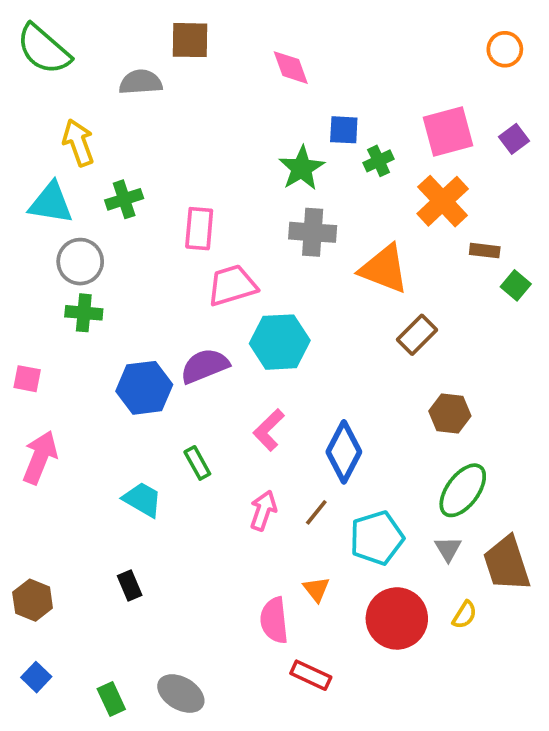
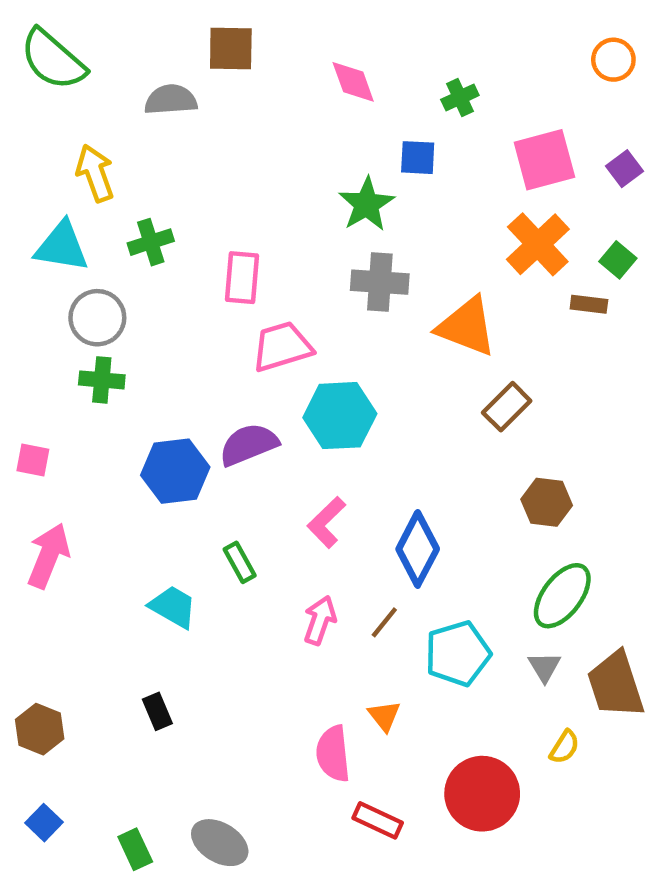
green cross: (379, 161) -> (460, 97), moved
green square: (516, 285) -> (618, 260), moved
red circle: (397, 618) -> (482, 794), moved

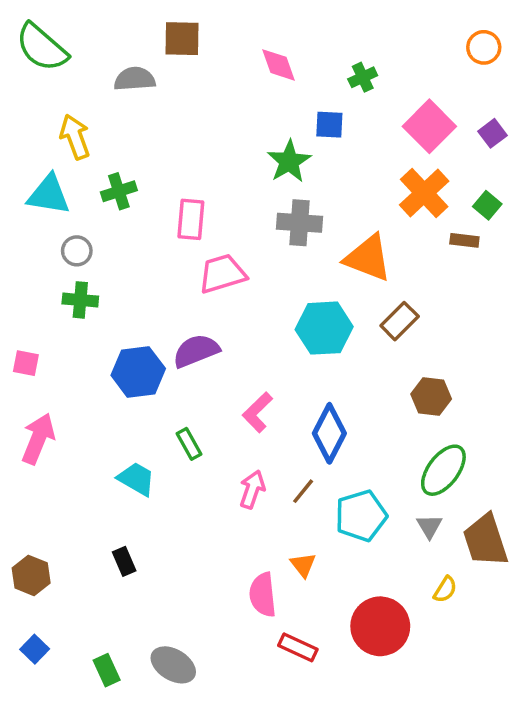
pink square: (544, 160) -> (429, 126), turned -30
gray circle: (97, 318) -> (77, 251), size x0.7
cyan hexagon: (340, 416) -> (324, 328), moved

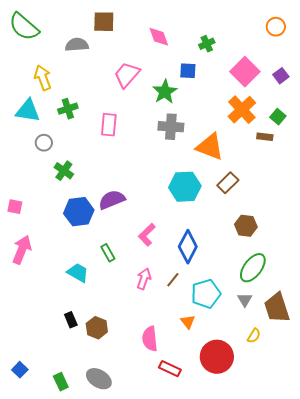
pink trapezoid: (222, 274) -> (127, 75), moved, turned -32
green cross: (80, 300) -> (64, 171), moved, turned 30
orange triangle: (303, 565) -> (188, 322), moved
brown hexagon: (31, 575) -> (97, 328), moved

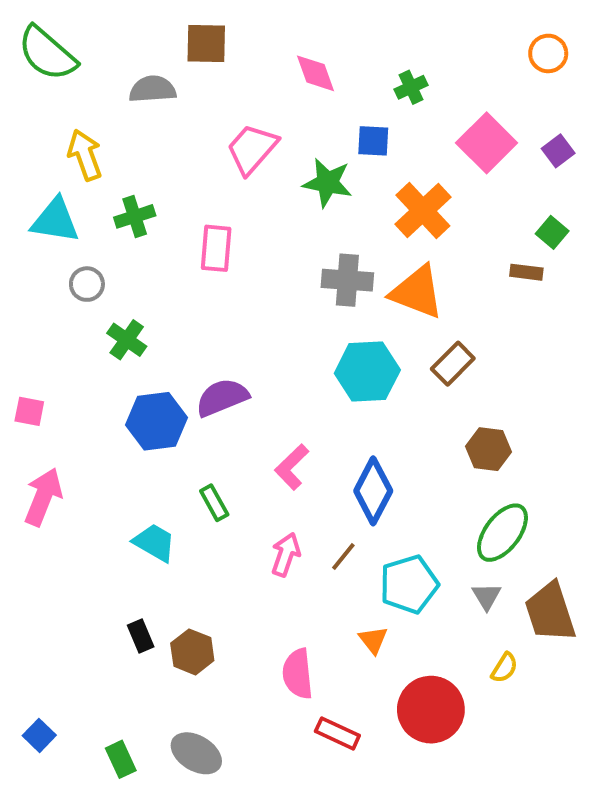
green star: (165, 92) -> (328, 183), turned -30
orange cross: (242, 110) -> (423, 211), moved
gray cross: (171, 127) -> (347, 280), moved

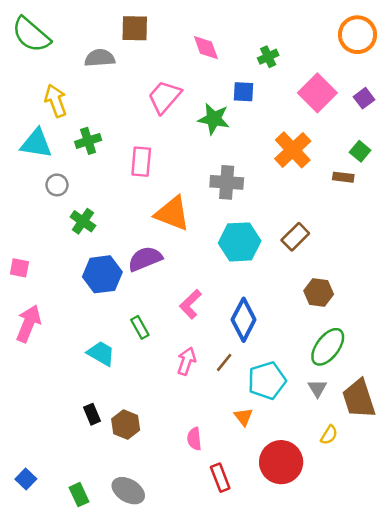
orange circle: (548, 53) -> (358, 35), size x1.5
orange cross: (423, 211) -> (293, 150), moved
orange triangle: (417, 292) -> (172, 213), moved
pink semicircle: (298, 674) -> (194, 439), size x0.7
red rectangle: (337, 733) -> (220, 478), turned 44

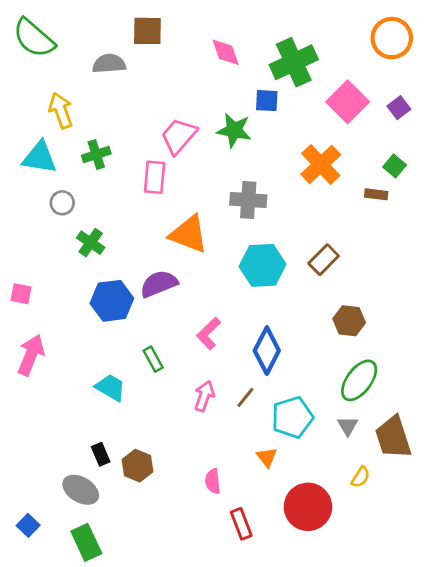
green cross: (268, 57) -> (294, 62), size x2.0
pink trapezoid: (165, 97) -> (179, 136), moved
gray ellipse: (128, 491) -> (81, 490), moved
green rectangle: (79, 495) -> (86, 542), size x1.4

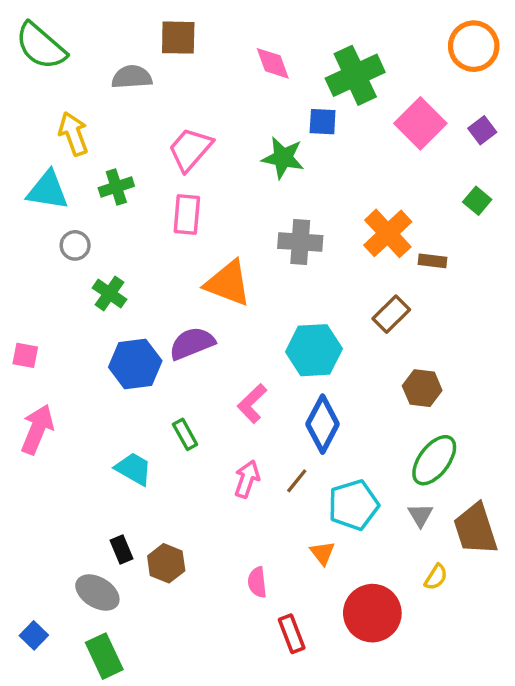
pink trapezoid: (179, 136) -> (190, 149), moved
orange cross: (321, 164) -> (388, 233), moved
brown rectangle: (376, 194) -> (432, 261), moved
cyan hexagon: (262, 265) -> (314, 350), moved

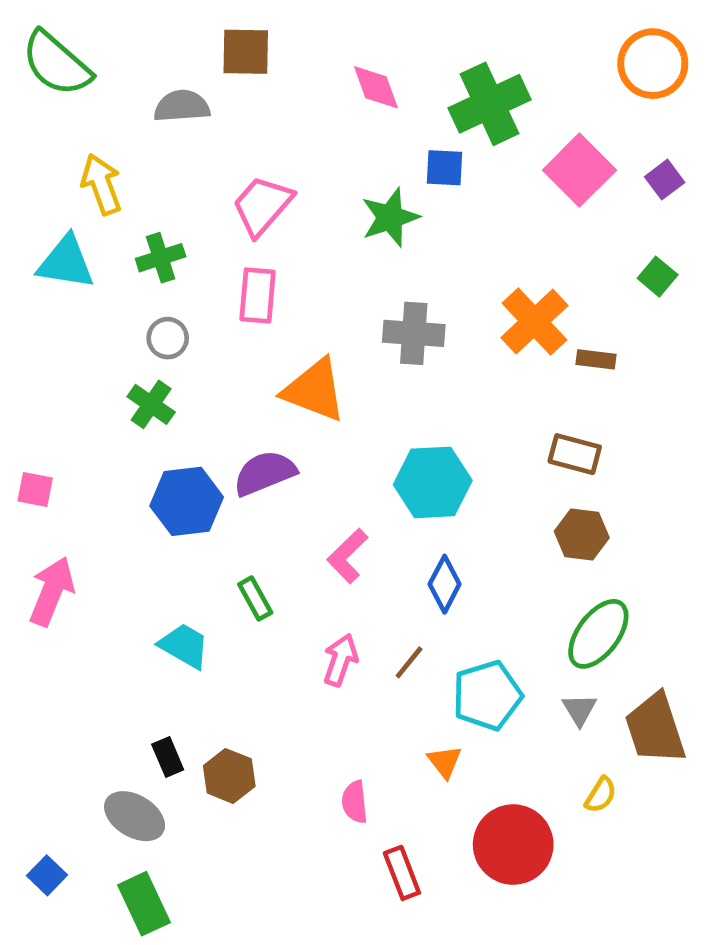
green star: (283, 158) -> (390, 217), turned -30
gray circle: (75, 245) -> (168, 338), moved
brown rectangle: (391, 314) -> (575, 454), moved, turned 60
blue diamond: (323, 424) -> (445, 584), size x0.7

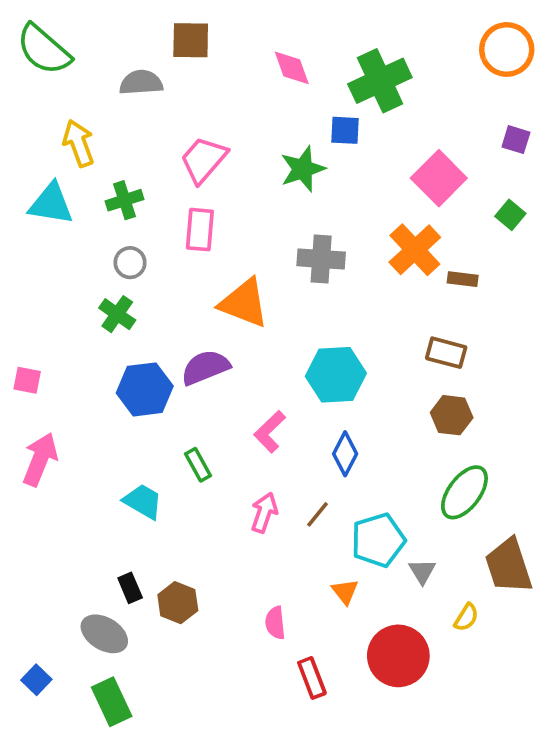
pink square: (579, 170) -> (439, 178), moved
purple square: (665, 180) -> (516, 140), turned -36
gray triangle: (579, 710) -> (422, 571), moved

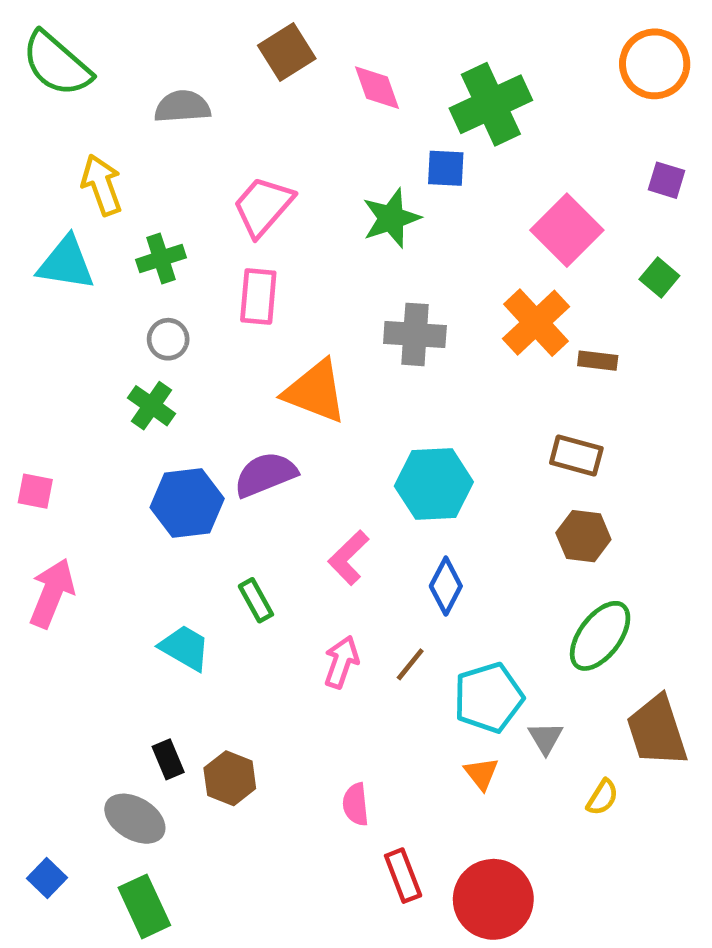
brown square: (191, 40) -> (287, 52), moved, turned -33
orange triangle: (345, 592) -> (481, 774), moved
red circle: (398, 656) -> (493, 899), moved

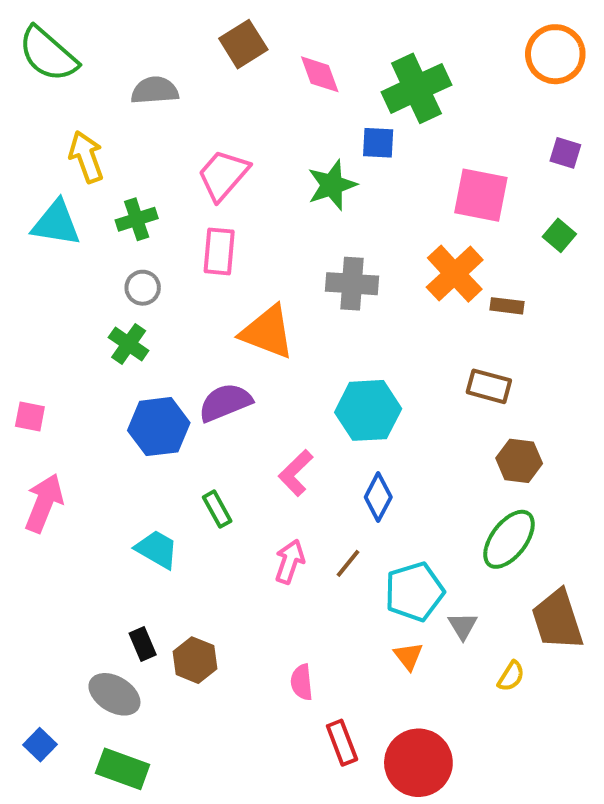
pink square: (567, 230) -> (481, 195), turned -34
brown hexagon: (583, 536) -> (519, 461), moved
green rectangle: (144, 906) -> (123, 769), turned -45

